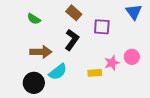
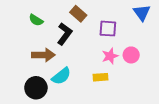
black L-shape: (72, 40) -> (65, 34), moved
pink circle: (132, 57) -> (131, 55), moved
pink star: (112, 63) -> (110, 56), moved

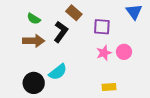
brown arrow: (43, 55) -> (34, 41), moved
yellow rectangle: (100, 77) -> (109, 87), moved

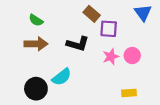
brown rectangle: (74, 13) -> (92, 14), moved
black L-shape: (61, 32) -> (78, 44), moved, turned 70
yellow rectangle: (109, 87) -> (129, 93), moved

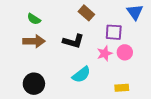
purple square: (109, 29) -> (114, 32), moved
cyan semicircle: (62, 77) -> (81, 75), moved

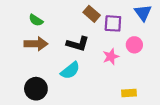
purple square: (114, 32) -> (113, 23), moved
pink circle: (125, 52) -> (134, 45), moved
cyan semicircle: (81, 75) -> (70, 71), moved

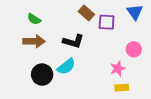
pink circle: (134, 45) -> (134, 49), moved
pink star: (111, 57) -> (118, 68), moved
black circle: (36, 89) -> (42, 75), moved

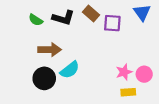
brown arrow: (34, 41) -> (50, 50), moved
black L-shape: (73, 41) -> (63, 18), moved
pink circle: (134, 49) -> (144, 74), moved

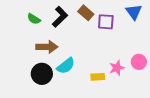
black L-shape: (63, 18) -> (60, 17), turned -60
pink circle: (144, 74) -> (139, 62), moved
yellow rectangle: (128, 92) -> (98, 77), moved

